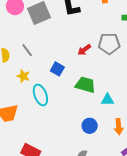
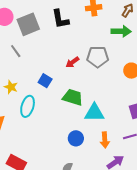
gray line: (27, 50) -> (16, 51), moved
cyan ellipse: (40, 95) -> (28, 106), turned 35
cyan triangle: (107, 100) -> (94, 113), size x1.5

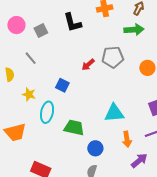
gray square: (28, 24) -> (41, 30), size x0.6
green trapezoid: (73, 97) -> (74, 128), moved
blue circle: (76, 138) -> (95, 148), moved

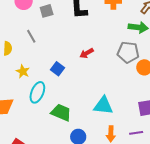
gray pentagon: (113, 57) -> (128, 52), moved

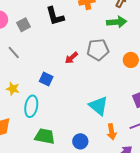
gray pentagon: (128, 52) -> (98, 50), moved
cyan triangle: (103, 106) -> (98, 106), turned 45
green trapezoid: (61, 112) -> (45, 136), moved

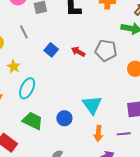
red arrow: (71, 58) -> (78, 52), turned 56
blue square: (46, 79) -> (51, 50), moved
blue circle: (80, 141) -> (64, 118), moved

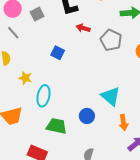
gray line: (24, 32) -> (13, 33), moved
gray pentagon: (106, 50) -> (111, 40), turned 30
red arrow: (78, 52) -> (83, 28), moved

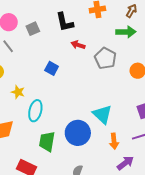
blue circle: (87, 116) -> (78, 133), size x1.6
green trapezoid: (57, 126) -> (47, 141), turned -95

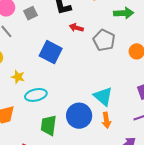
blue square: (52, 68) -> (51, 52), size x1.6
cyan ellipse: (35, 111) -> (36, 95), turned 65
orange arrow: (114, 141) -> (106, 120), moved

